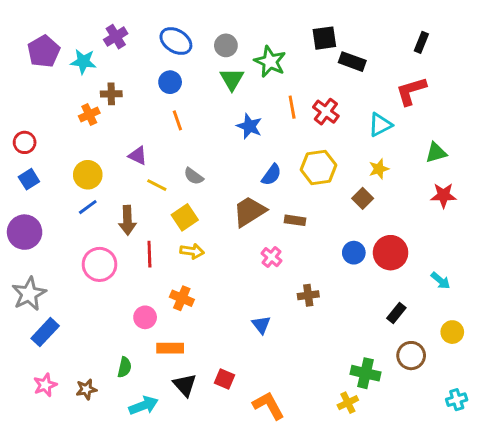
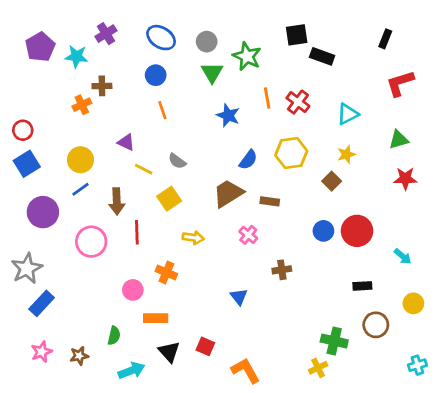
red L-shape: (411, 91) -> (400, 83), moved
blue square: (29, 179) -> (27, 164), size x1.4
purple circle: (25, 232) -> (43, 212), moved
yellow arrow: (192, 251) -> (193, 238), moved
black rectangle: (396, 313) -> (362, 286), turned 48

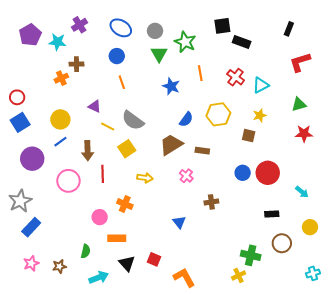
red cross: (298, 102) -> (236, 77), moved
gray semicircle: (177, 161) -> (133, 120), size x1.6
brown square: (332, 181) -> (249, 136), turned -32

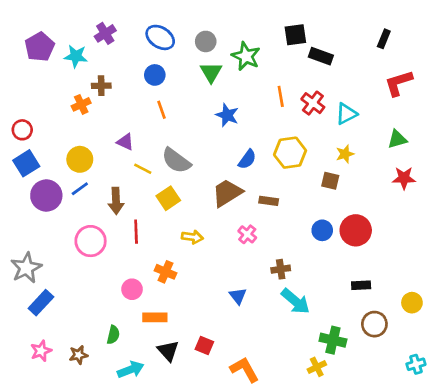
orange line: (200, 73) -> (281, 96), moved
purple circle: (32, 159) -> (46, 195), moved
cyan arrow: (302, 192) -> (295, 301), moved, size x1.6

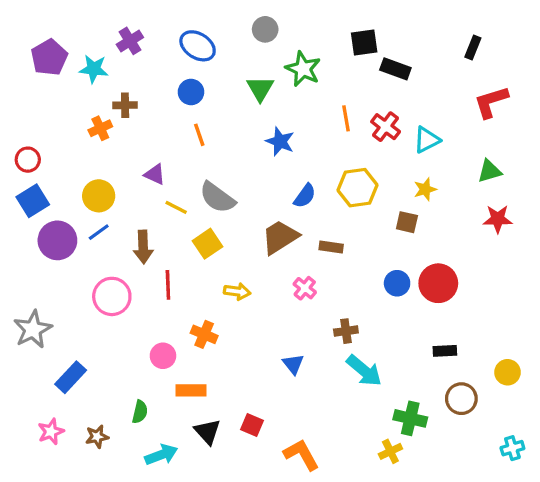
gray circle: (206, 41) -> (265, 29), moved
blue rectangle: (41, 303) -> (71, 377), moved

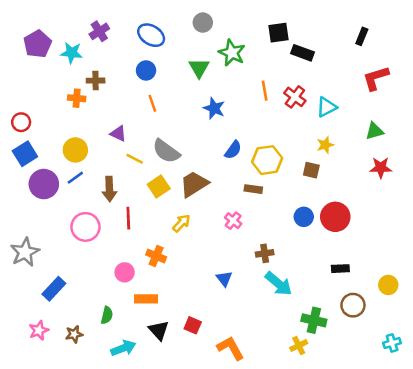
orange cross: (100, 128) -> (77, 98), turned 30
yellow hexagon: (357, 188) -> (267, 160), moved
brown trapezoid: (280, 237) -> (194, 184), moved
yellow arrow: (237, 291) -> (181, 223), turned -54

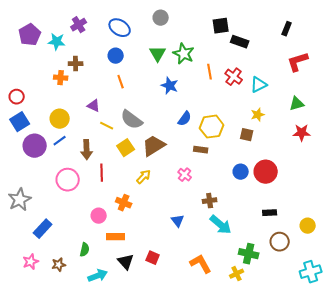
green star: (232, 53) -> (184, 54), moved
cyan cross: (392, 343) -> (311, 272), size x1.5
orange L-shape: (231, 348) -> (201, 264), moved

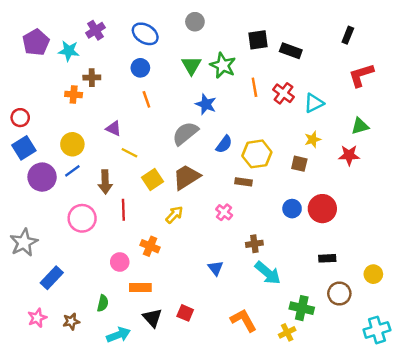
black square: (221, 26) -> (258, 40), moved
gray semicircle: (132, 120) -> (185, 133), moved, turned 105
red star: (302, 133) -> (349, 155), moved

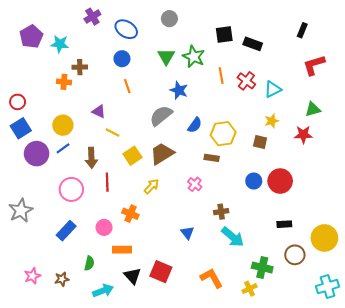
purple cross: (95, 30) -> (92, 17), moved
yellow circle: (373, 274) -> (324, 238), size x1.6
blue rectangle: (52, 278) -> (66, 231), moved
red square: (185, 313) -> (161, 272), size x1.5

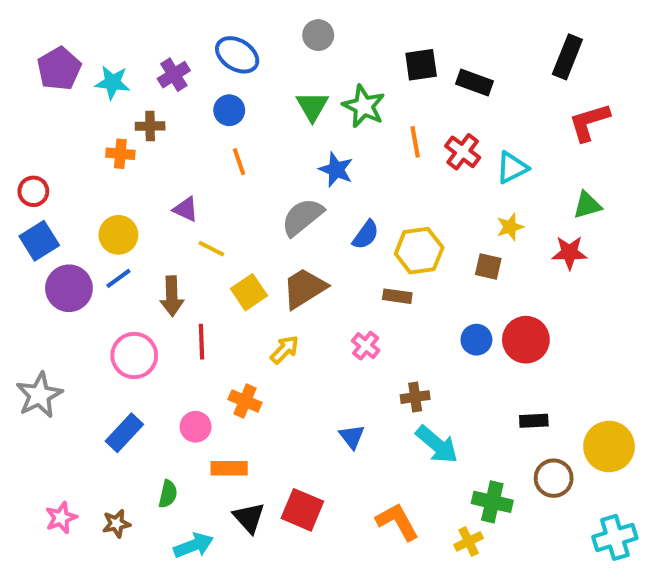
purple cross: (92, 17) -> (174, 75), moved
black rectangle: (302, 30) -> (567, 57), size x1.5

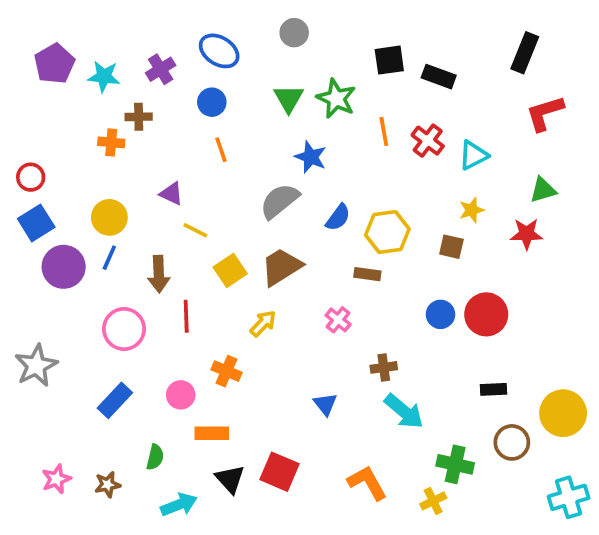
blue line: (118, 278) -> (109, 258), turned -30

